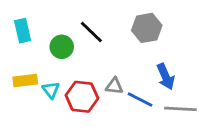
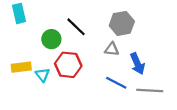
cyan rectangle: (23, 31) -> (19, 13), moved
gray triangle: (114, 86) -> (112, 49), moved
red hexagon: (82, 97) -> (68, 65), moved

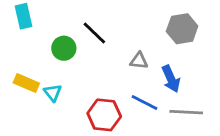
gray hexagon: (122, 23) -> (182, 29), moved
red hexagon: (68, 65) -> (104, 115), moved
yellow rectangle: (21, 67) -> (26, 83), turned 30

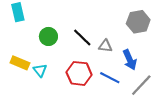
black line: (94, 33) -> (82, 38), moved
gray line: (186, 112) -> (141, 85), turned -50
red hexagon: (104, 115) -> (79, 73), moved

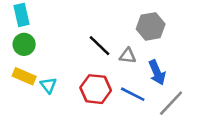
gray hexagon: (138, 22) -> (151, 26), moved
green circle: (48, 36) -> (24, 44), moved

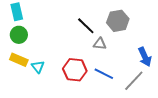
black line: (99, 46) -> (86, 26), moved
blue arrow: (157, 72) -> (145, 57), moved

